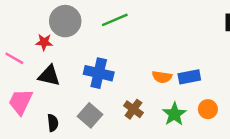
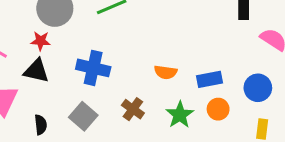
red star: (44, 42) -> (41, 41), moved
blue rectangle: (189, 77) -> (210, 79), moved

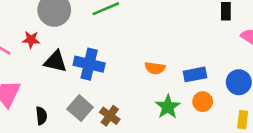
red star: (41, 41) -> (31, 40), moved
black triangle: (36, 71) -> (56, 62), moved
brown cross: (133, 109) -> (110, 116), moved

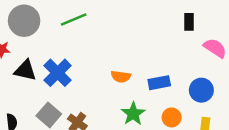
blue cross: (89, 64) -> (58, 73), turned 32
orange circle: (203, 102) -> (172, 117), moved

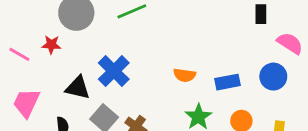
black triangle: (25, 70) -> (78, 88), moved
blue circle: (201, 90) -> (273, 77), moved

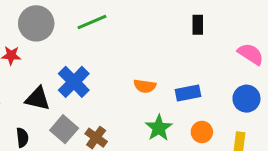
black rectangle: (261, 14) -> (198, 25), moved
blue circle: (273, 77) -> (246, 99), moved

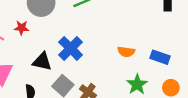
blue rectangle: (188, 93) -> (160, 57), turned 30

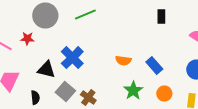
blue rectangle: (160, 57) -> (154, 66), turned 30

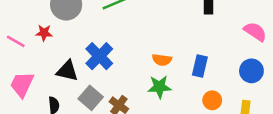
blue rectangle: (154, 66) -> (200, 66), turned 54
green star: (133, 91) -> (159, 87), moved, turned 30

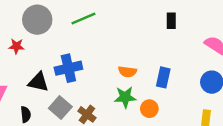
blue cross: (99, 56) -> (68, 68), turned 32
orange circle: (212, 100) -> (149, 109), moved

